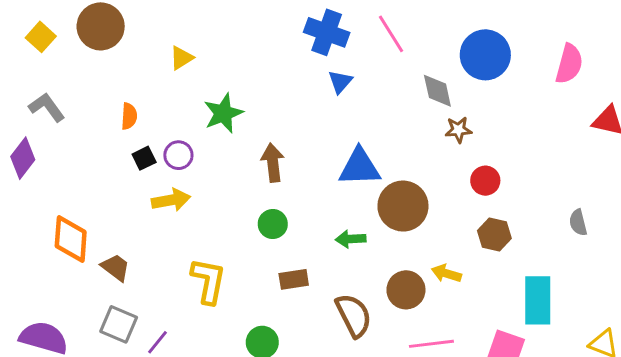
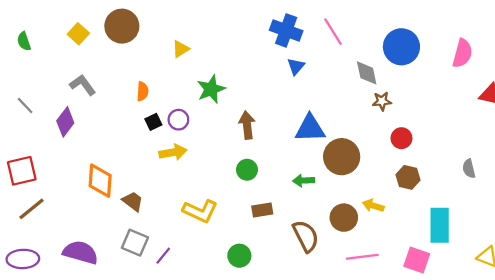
yellow L-shape: (208, 281) -> (200, 211), turned 104

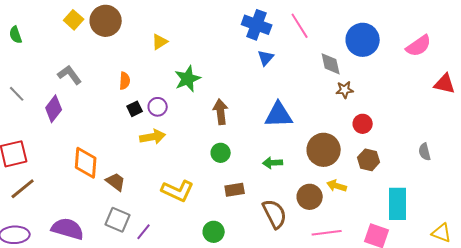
yellow square: (78, 34) -> (74, 20), moved
pink semicircle: (462, 53) -> (419, 46), turned 40
brown circle: (342, 157) -> (324, 150), moved

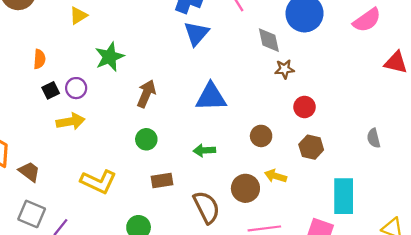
blue triangle: (266, 58) -> (196, 33), size x1.4
brown arrow: (221, 112) -> (146, 94), turned 30
brown circle: (324, 150) -> (261, 136), size x0.6

